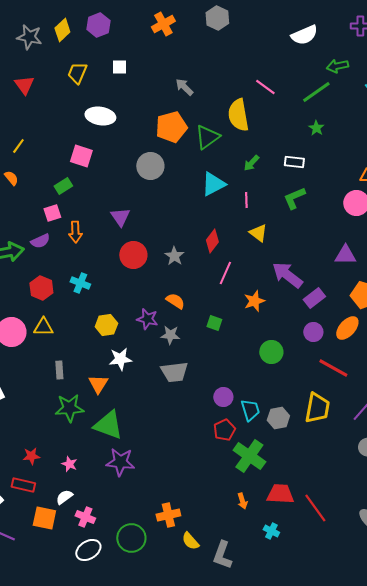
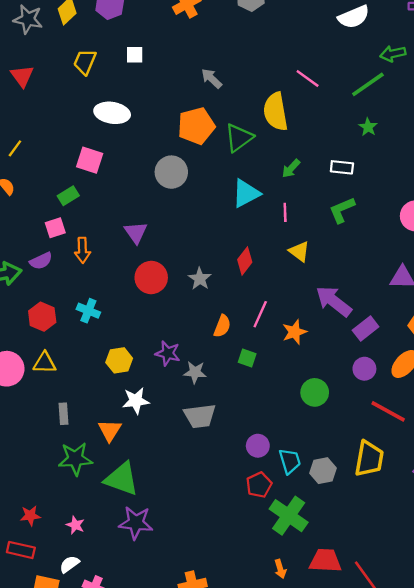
pink line: (225, 273) -> (260, 314), moved
orange semicircle: (175, 301) -> (222, 326), moved, turned 78

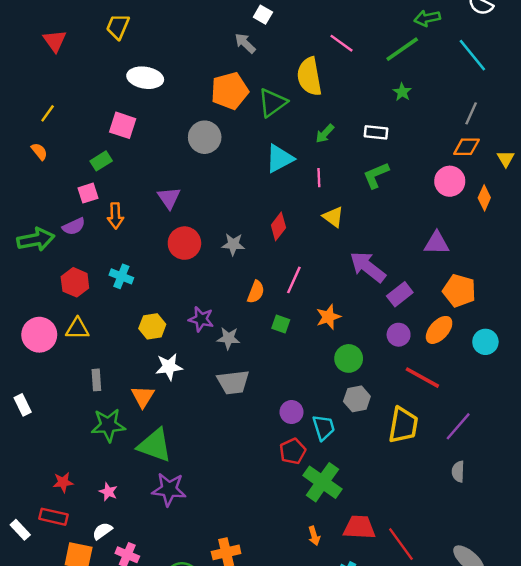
white square: (135, 55) -> (263, 15), moved, turned 30
gray star: (200, 279) -> (233, 244), turned -30
orange star: (295, 332) -> (328, 317), moved
gray hexagon: (323, 471) -> (357, 399), moved

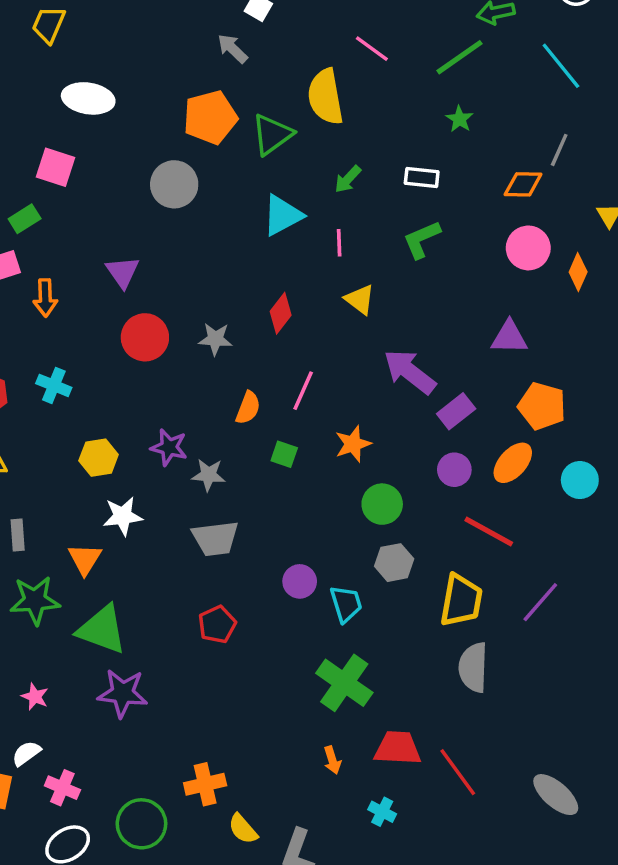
orange diamond: (466, 147) -> (523, 184), moved
red pentagon: (293, 451) -> (217, 624), moved
gray semicircle: (458, 472) -> (473, 667), moved, size x1.6

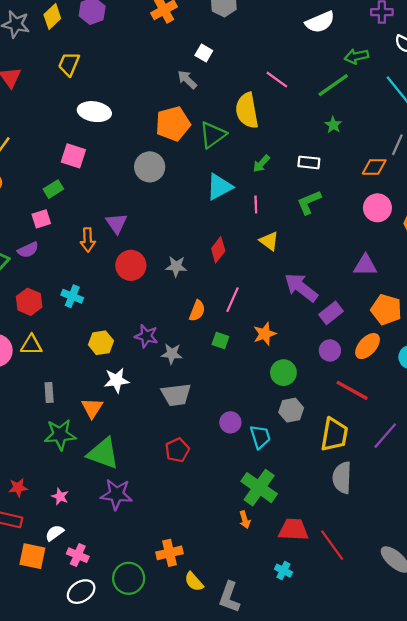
orange arrow: (45, 298) -> (88, 240), moved
orange arrow: (332, 760) -> (245, 520), moved

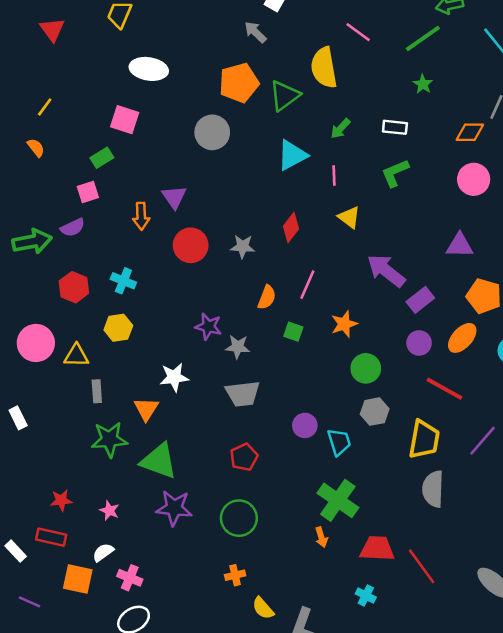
yellow hexagon: (101, 343) -> (118, 328), moved
yellow triangle: (31, 345) -> (76, 356), moved
orange cross: (170, 553) -> (235, 575), size x0.7
green circle: (129, 578) -> (239, 518), moved

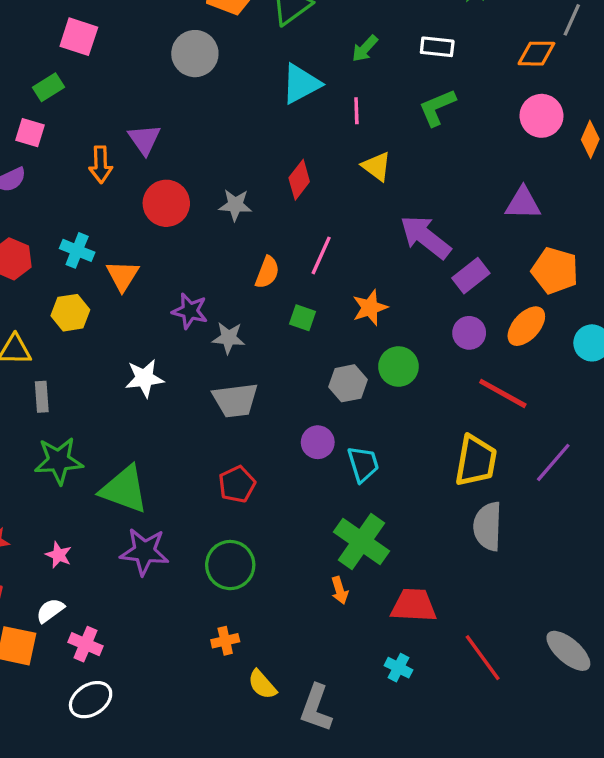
pink square: (88, 192) -> (30, 133), turned 35
orange triangle: (146, 409) -> (123, 276), moved
gray hexagon: (375, 412) -> (348, 383), moved
red line: (422, 566) -> (483, 658), moved

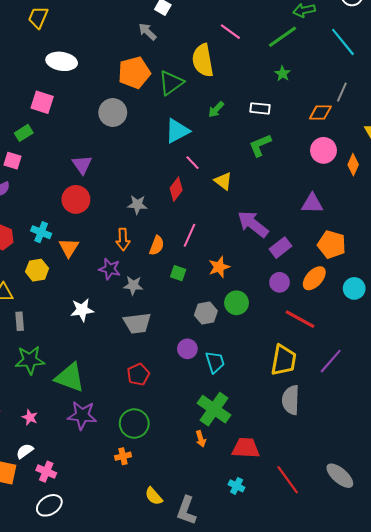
pink line: (356, 111) -> (193, 163), moved, turned -42
orange arrow: (101, 165) -> (123, 239), moved
red circle: (166, 203) -> (76, 199), moved
orange cross: (225, 641) -> (123, 456), moved

